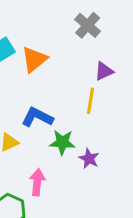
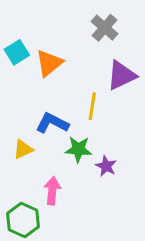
purple triangle: (104, 71) -> (121, 75), size x1.5
yellow line: (91, 101) -> (92, 106), moved

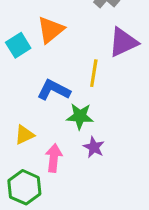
cyan square: (17, 52) -> (18, 45), moved
yellow triangle: (23, 149) -> (24, 135), moved
purple star: (106, 166) -> (94, 147), moved

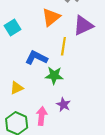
orange triangle: (51, 30) -> (51, 17), moved
purple star: (94, 147) -> (63, 105), moved
pink arrow: (54, 158) -> (42, 116), moved

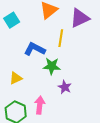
purple star: (63, 105) -> (65, 87), moved

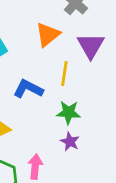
purple triangle: (80, 18) -> (91, 46), turned -35
green star: (52, 66) -> (69, 112), moved

